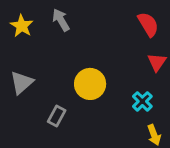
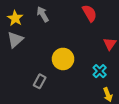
red semicircle: (148, 24) -> (89, 13), moved
gray triangle: (22, 83) -> (15, 40), moved

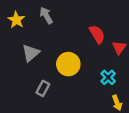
red semicircle: (89, 13) -> (97, 34), moved
gray triangle: (15, 40) -> (31, 53), moved

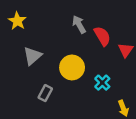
gray arrow: (46, 15) -> (79, 24), moved
cyan cross: (108, 77) -> (102, 83), moved

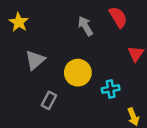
red semicircle: (102, 36) -> (118, 17), moved
cyan cross: (102, 83) -> (111, 89), turned 35

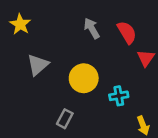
red semicircle: (118, 17) -> (127, 32), moved
gray rectangle: (49, 100) -> (65, 119), moved

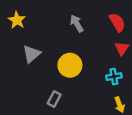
red semicircle: (127, 32) -> (117, 22), moved
cyan cross: (119, 96) -> (114, 77), moved

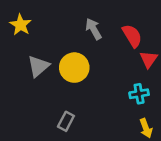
red semicircle: (117, 22) -> (132, 36), moved
yellow circle: (70, 65) -> (74, 68), moved

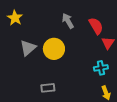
gray rectangle: (66, 121) -> (48, 88), turned 56

